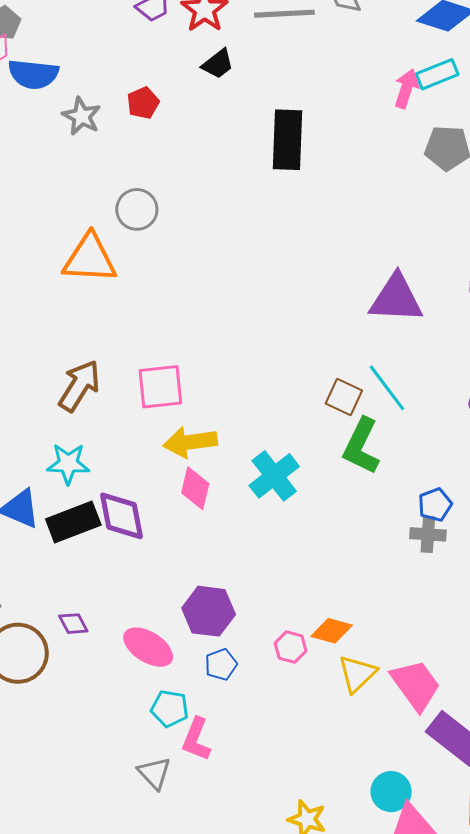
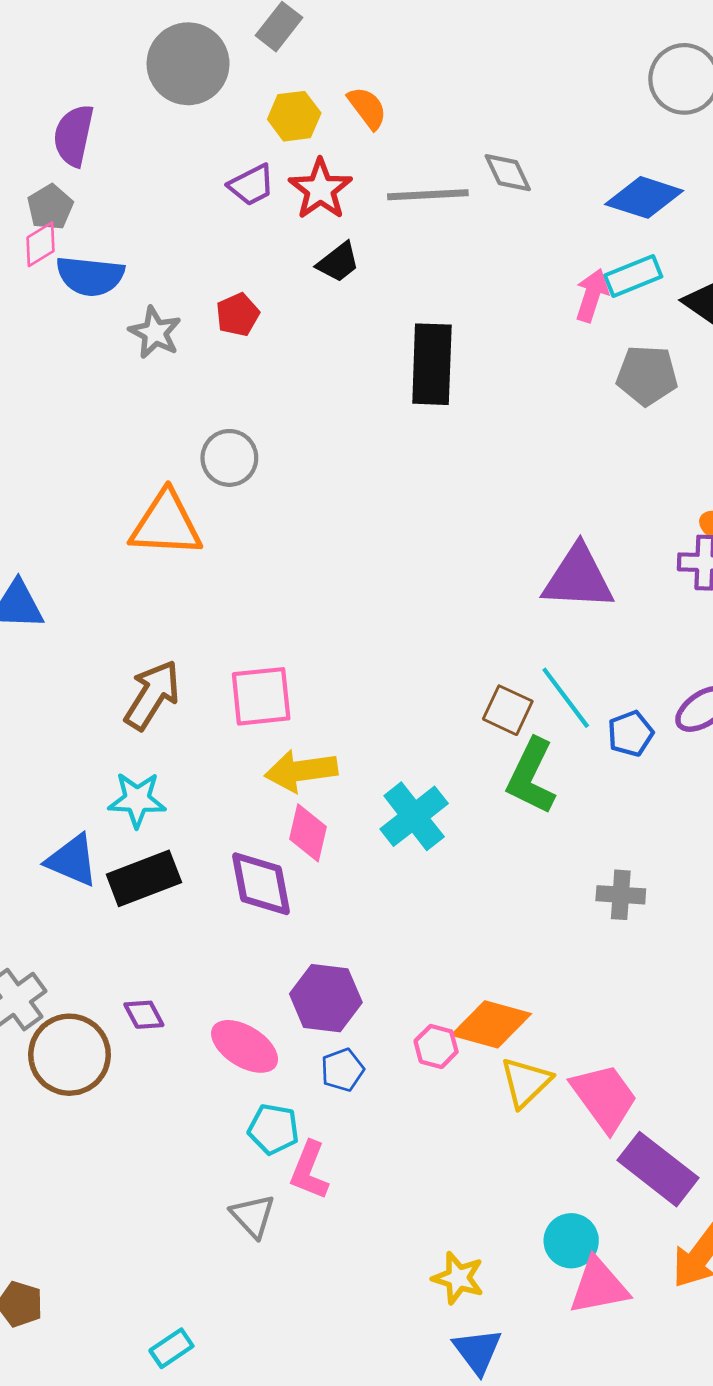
blue pentagon: (435, 505) -> (630, 734), moved
purple diamond: (121, 516) -> (261, 884), moved
orange diamond: (332, 631) -> (491, 1024), size x1.4

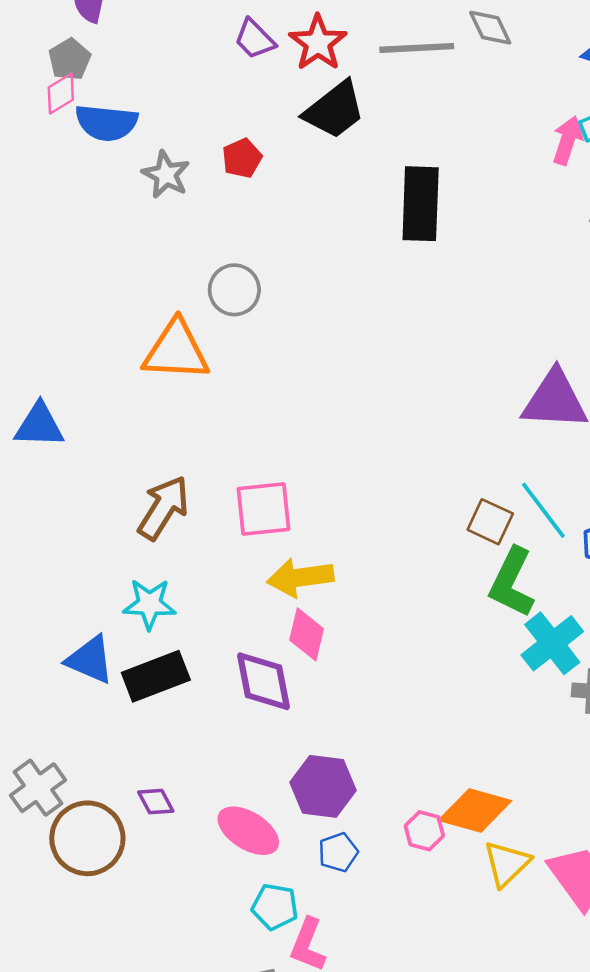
purple trapezoid: (251, 185) -> (255, 39), turned 72
black trapezoid: (338, 262) -> (334, 110), size x1.6
cyan cross: (414, 816) -> (552, 643), moved

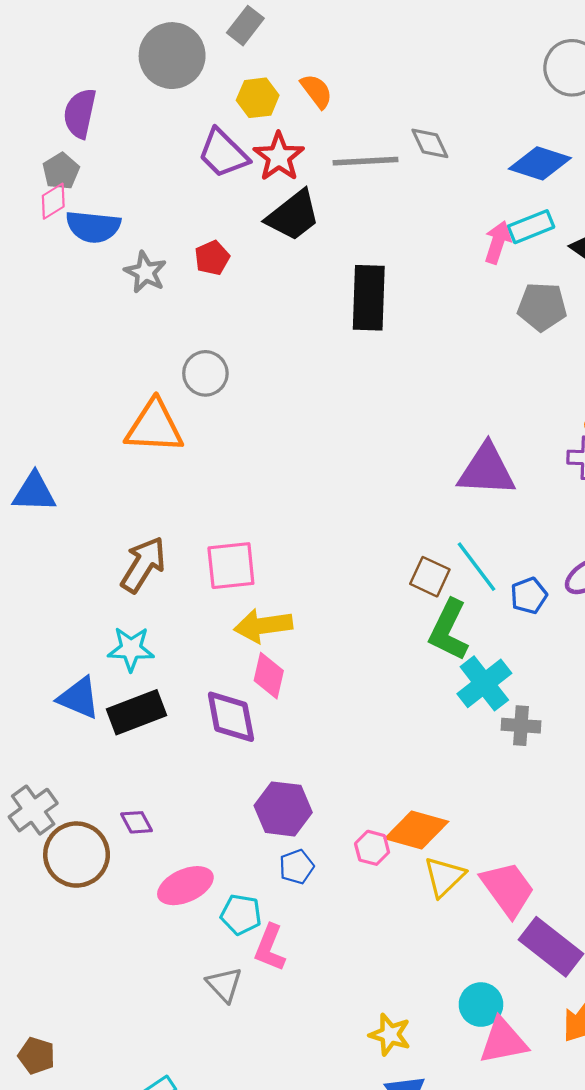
purple trapezoid: (255, 39) -> (223, 153), size x1.4
pink ellipse: (248, 831) -> (185, 886), moved, turned -56

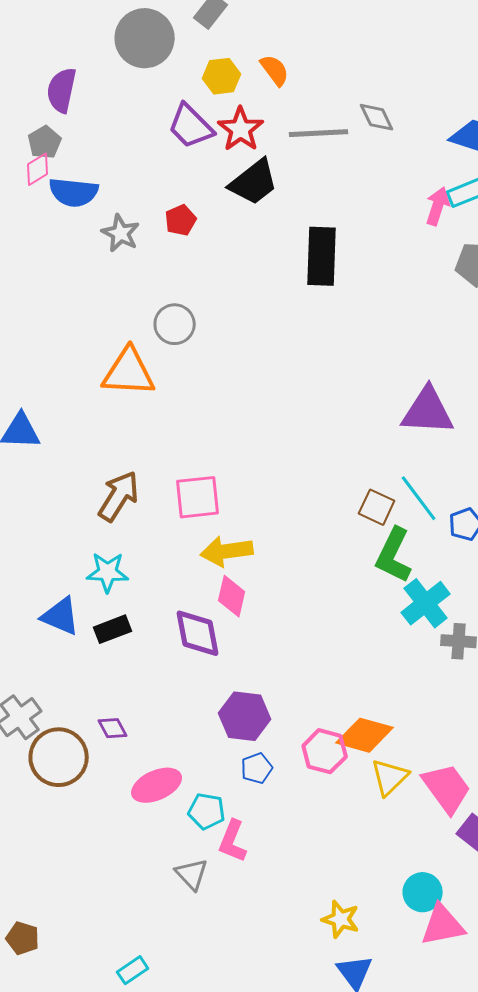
black rectangle: (137, 712) -> (113, 629), size x0.7
pink hexagon: (372, 848) -> (325, 751), size x1.4

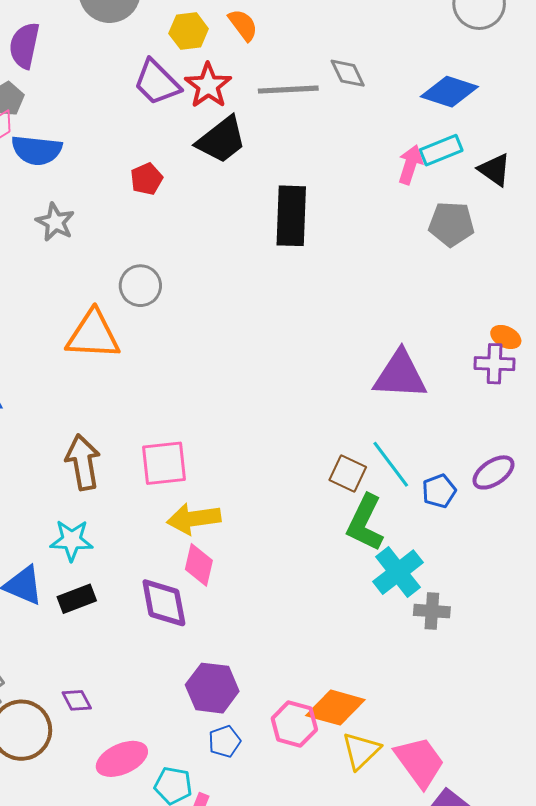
gray star: (121, 233) -> (55, 222), moved
brown arrow: (119, 496) -> (83, 462), turned -42

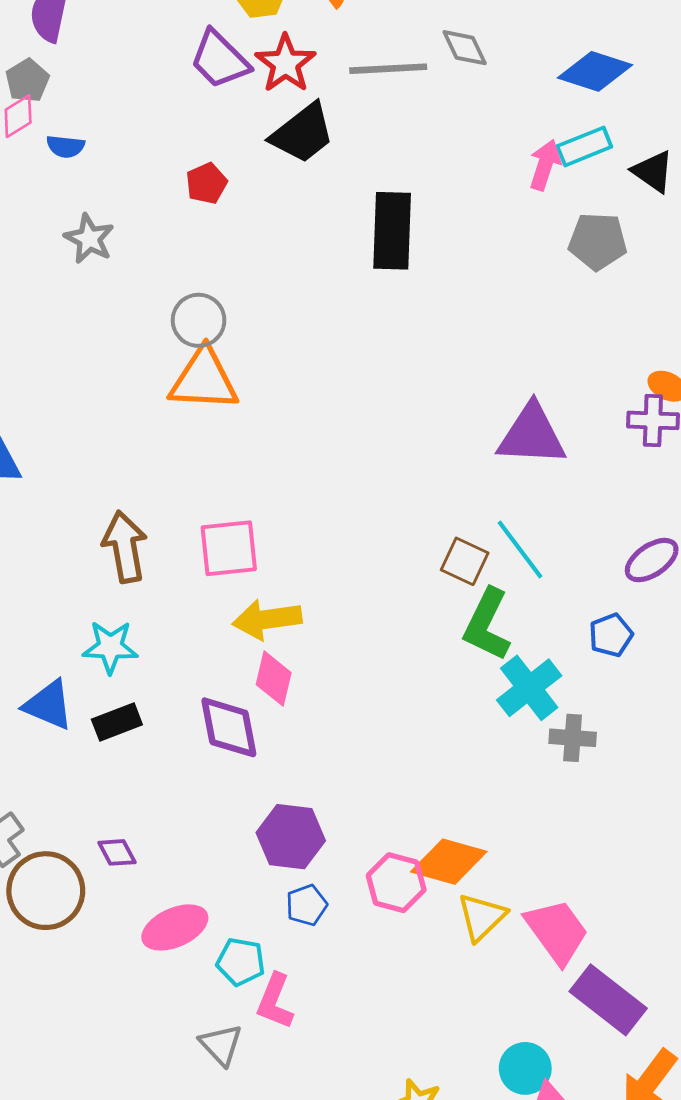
blue semicircle: (37, 150) -> (66, 146), size x0.6
orange triangle: (93, 335) -> (204, 380), moved
blue pentagon: (439, 491) -> (611, 635), moved

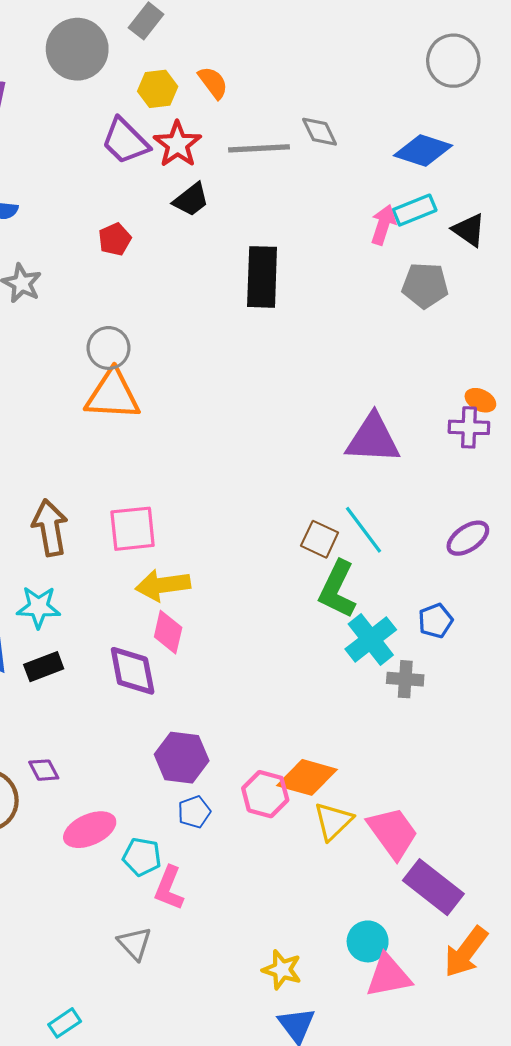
black trapezoid: (303, 133) -> (191, 200), size x0.7
blue pentagon: (611, 635) -> (436, 621), moved
gray triangle: (221, 1045) -> (135, 944), moved

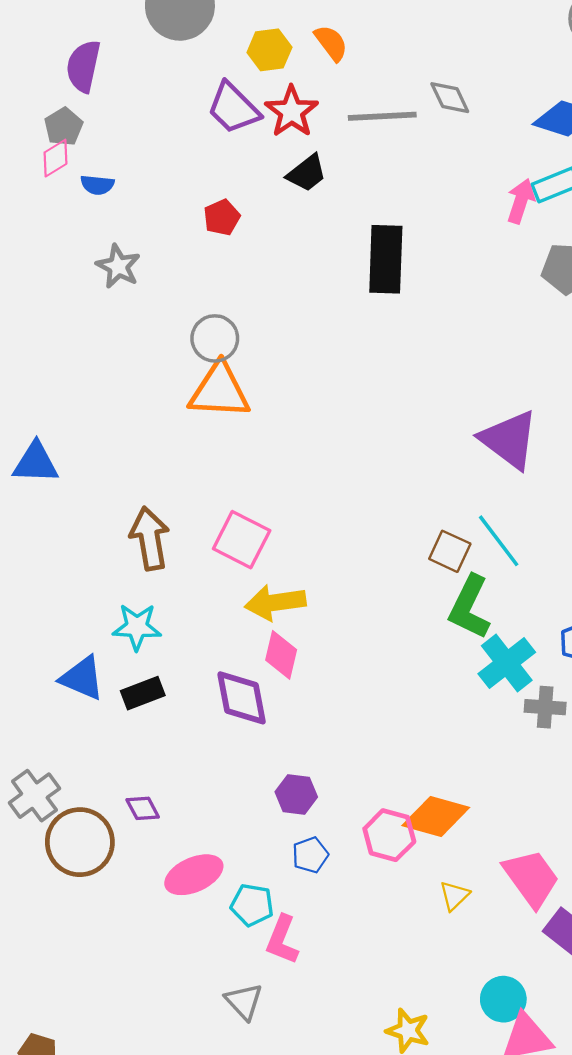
purple triangle: (373, 439) -> (509, 440), turned 34
pink square: (133, 529) -> (242, 540), turned 33
purple hexagon: (182, 758) -> (296, 794), size x0.7
yellow triangle: (333, 821) -> (454, 896), moved, size x0.7

